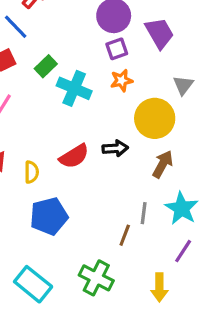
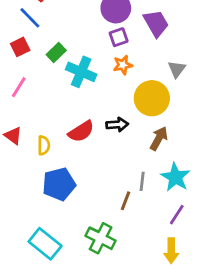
yellow arrow: (159, 287) -> (171, 251), moved

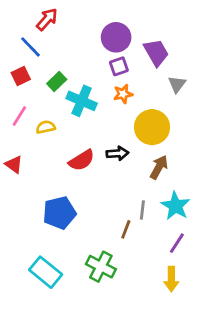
gray triangle: (177, 69) -> (177, 84), moved
yellow semicircle: (44, 145) -> (46, 127), moved, turned -102

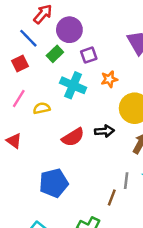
purple circle: (116, 37) -> (69, 30), moved
purple square: (119, 66) -> (89, 55), moved
green rectangle: (57, 82) -> (55, 54), moved

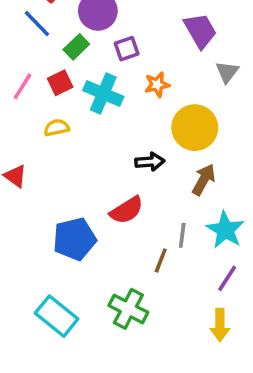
red square: (20, 64) -> (60, 83), moved
pink line: (19, 99) -> (22, 86), moved
red semicircle: (73, 137) -> (127, 210), moved

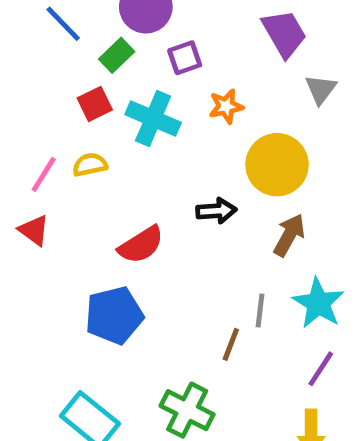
pink line: (22, 86) -> (44, 174), moved
red semicircle: (127, 210) -> (141, 245), moved

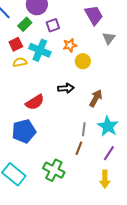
yellow semicircle: (90, 165) -> (20, 62), moved
yellow circle: (277, 165) -> (83, 61), moved, size x0.6
brown line: (231, 344) -> (79, 148), moved

